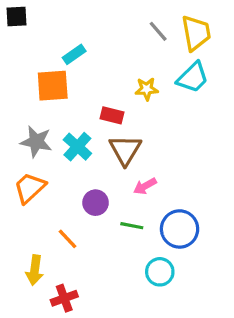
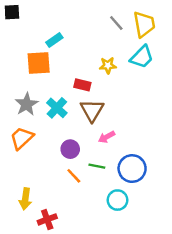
gray star: (36, 142) -> (27, 104), turned 30
orange line: (68, 239) -> (74, 176), moved

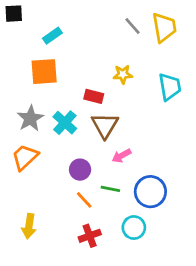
cyan rectangle: (54, 40) -> (52, 36), moved
cyan trapezoid: (142, 57) -> (170, 87), moved, turned -55
red cross: (47, 219) -> (90, 236), moved

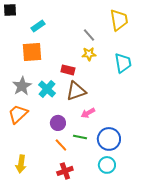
gray line: (132, 26) -> (89, 35), moved
brown triangle: (105, 125) -> (76, 91), turned 40
cyan circle: (134, 228) -> (107, 165), moved

